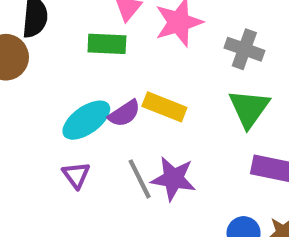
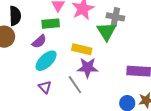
green triangle: (249, 108) -> (106, 31), moved
purple semicircle: (124, 113) -> (39, 41), moved
purple star: (173, 179) -> (88, 68), moved

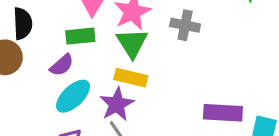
green triangle: (106, 31) -> (132, 43), moved
purple star: (88, 68) -> (117, 104), moved, turned -30

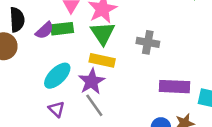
gray cross: (185, 25) -> (148, 42), moved
purple semicircle: (62, 65) -> (44, 30), moved

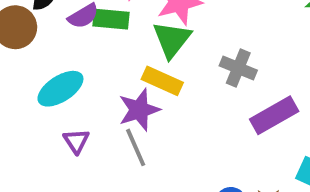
cyan ellipse: (57, 76) -> (60, 89), moved
purple rectangle: (175, 87) -> (274, 115), moved, turned -44

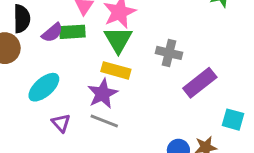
gray line: (136, 147) -> (104, 121), turned -36

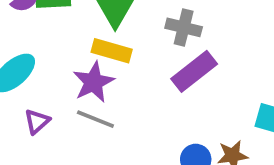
purple rectangle: (200, 83) -> (194, 71), moved
purple triangle: (61, 123) -> (37, 121), turned 30

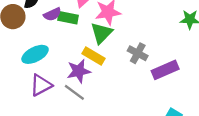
purple rectangle: (194, 71) -> (165, 70), moved
purple triangle: (37, 121) -> (41, 85), size x1.5

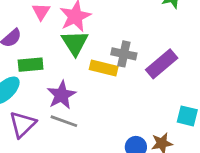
green rectangle: (68, 18) -> (31, 65), moved
yellow rectangle: (94, 56) -> (104, 68), moved

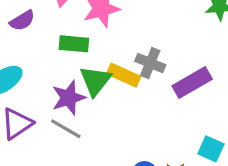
green triangle: (75, 43) -> (95, 81), moved
green rectangle: (31, 65) -> (74, 44), moved

